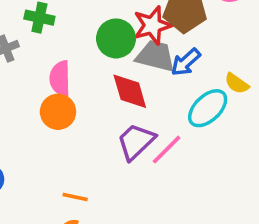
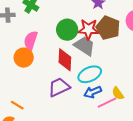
blue arrow: (186, 62) -> (93, 92), moved
yellow semicircle: (237, 83) -> (118, 93), moved
cyan ellipse: (208, 108) -> (90, 74), moved
pink line: (167, 150) -> (107, 103), moved

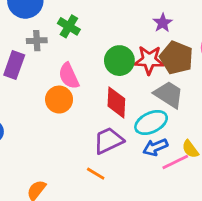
pink semicircle: (31, 40) -> (69, 76), turned -42
gray trapezoid: (85, 46) -> (169, 94), moved
orange line: (17, 105) -> (96, 174), moved

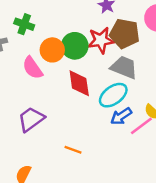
orange circle: (59, 100) -> (52, 50), moved
purple trapezoid: (108, 141) -> (31, 119), moved

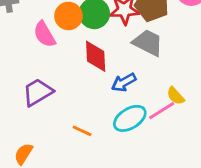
cyan ellipse: (113, 95) -> (130, 118), moved
blue arrow: (121, 116) -> (124, 82), moved

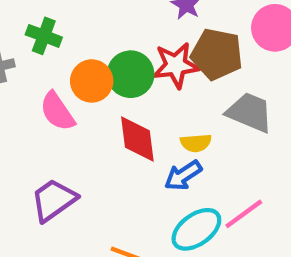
gray trapezoid: (148, 43) -> (250, 112), moved
yellow semicircle: (175, 96) -> (196, 143), moved, turned -48

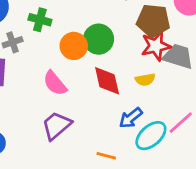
red star: (176, 65) -> (156, 46), moved
pink semicircle: (57, 111) -> (55, 83), moved
blue arrow: (183, 175) -> (131, 118), moved

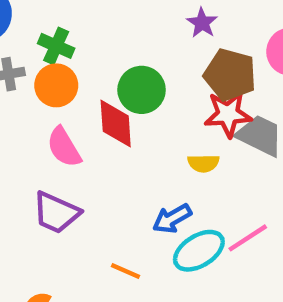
orange circle: (74, 46) -> (56, 85), moved
red diamond: (107, 81) -> (116, 124), moved
purple trapezoid: (56, 126) -> (56, 213), turned -124

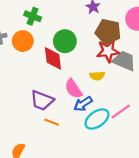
green cross: (56, 46) -> (33, 16), moved
pink semicircle: (64, 147) -> (73, 89), moved
purple trapezoid: (56, 213) -> (42, 100), moved
orange line: (125, 271) -> (52, 122), moved

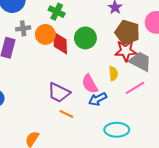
red diamond: (53, 58) -> (60, 43), moved
yellow semicircle: (97, 76) -> (113, 74), turned -96
pink line: (121, 112) -> (135, 88), moved
cyan ellipse: (97, 119) -> (117, 130), moved, turned 30

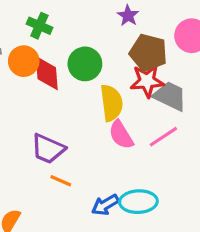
yellow semicircle: (113, 74) -> (111, 103), moved, size x1.6
pink semicircle: (90, 84) -> (121, 135), moved
blue arrow: (98, 99) -> (105, 205), moved

